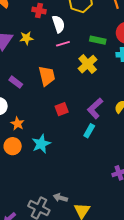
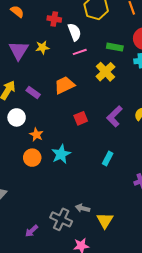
orange trapezoid: (47, 76) -> (64, 85), turned -100
cyan rectangle: (89, 131) -> (108, 158), moved

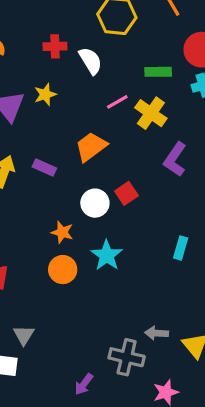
pink line: (80, 52) -> (117, 102), moved
purple L-shape: (115, 116) -> (175, 159), moved
white circle: (17, 117) -> (95, 203), moved

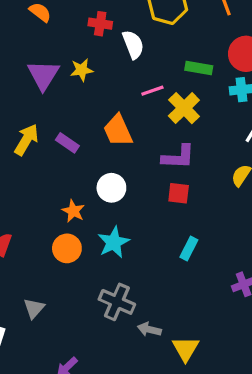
orange trapezoid: (91, 147) -> (118, 131), turned -88
purple L-shape: (175, 159) -> (178, 157), moved, turned -132
red square: (126, 193) -> (179, 193), moved, turned 30
gray triangle: (24, 335) -> (34, 308), moved
gray cross: (127, 357) -> (117, 302), moved

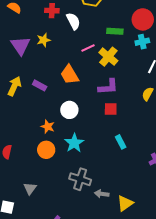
cyan rectangle: (189, 249) -> (121, 142), turned -48
yellow triangle: (186, 349) -> (125, 203), turned 30

